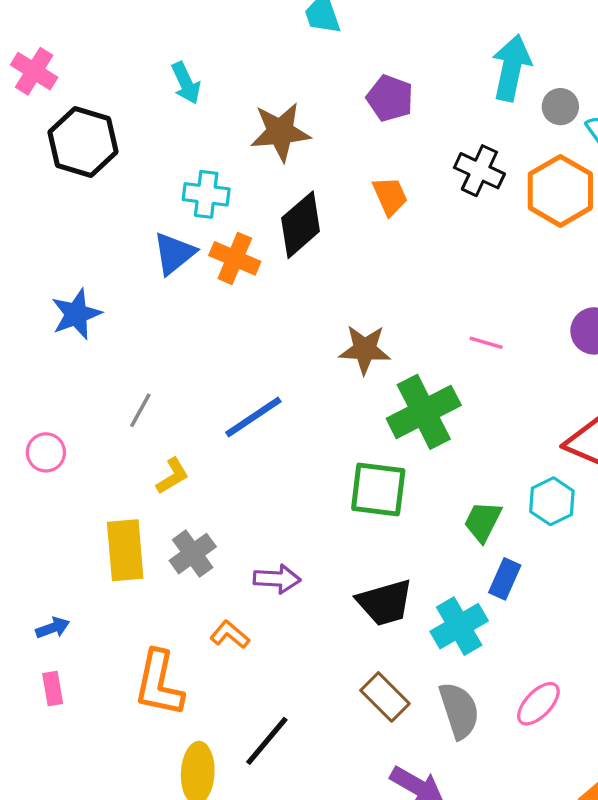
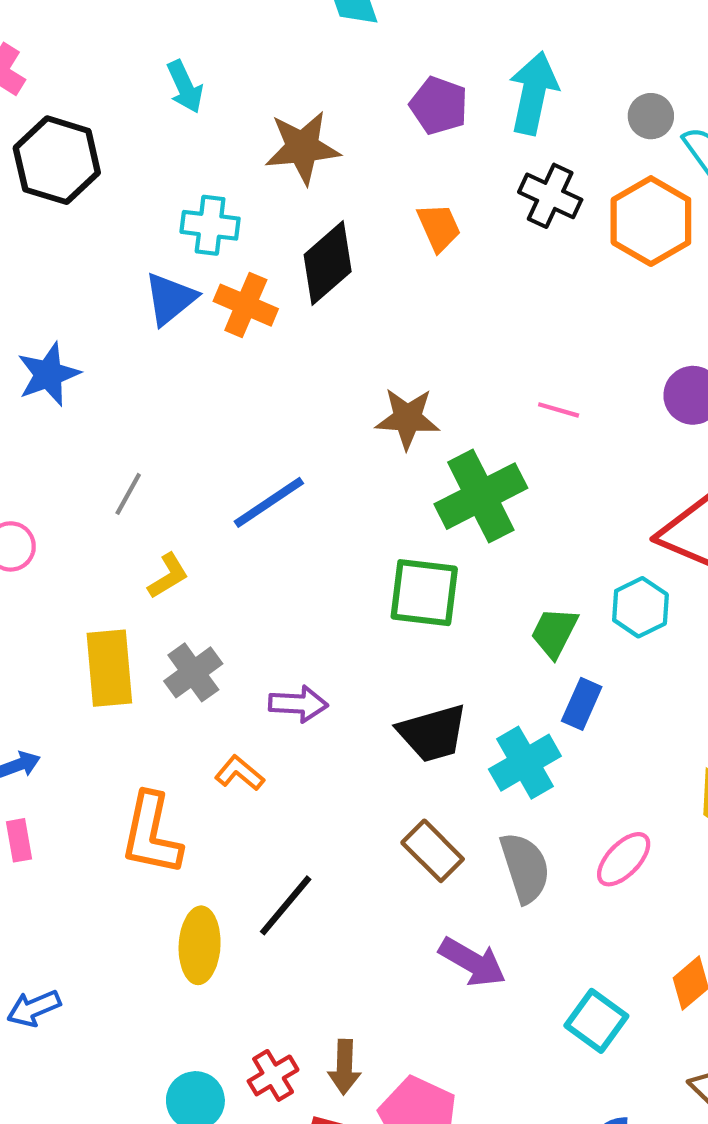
cyan arrow: (511, 68) -> (533, 93), moved

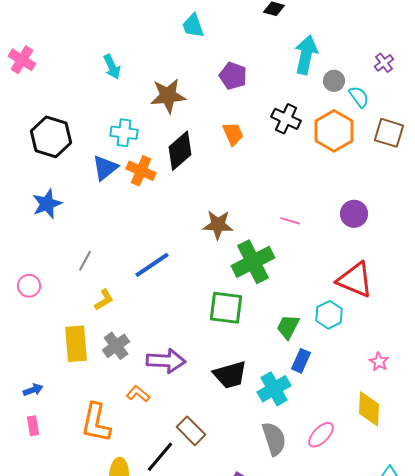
cyan arrow: (533, 93) -> (306, 55), moved
black hexagon: (57, 160) -> (51, 137), moved
purple arrow: (298, 704) -> (166, 361), size x1.4
brown rectangle: (433, 851) -> (191, 431), moved

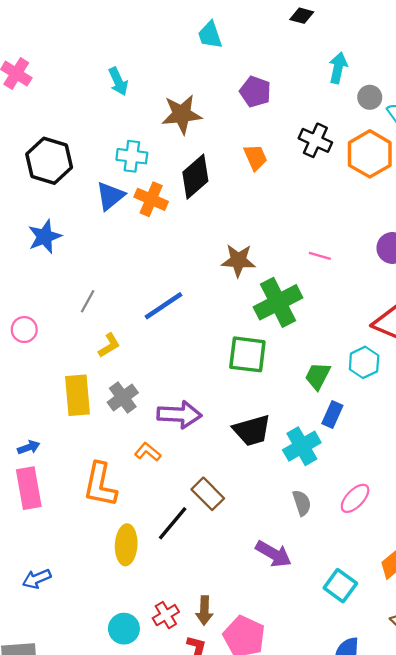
cyan arrow: (306, 55) -> (338, 68), size x0.7
pink rectangle: (33, 426) -> (29, 488), size x1.8
gray semicircle: (274, 439) -> (302, 503), size x0.7

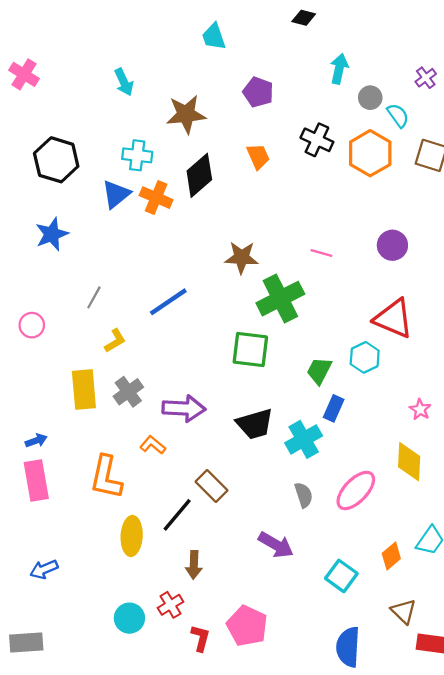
pink ellipse: (355, 498) -> (356, 490), size x1.4
brown arrow: (204, 610) -> (194, 565), moved

